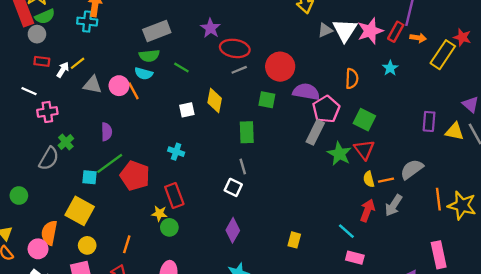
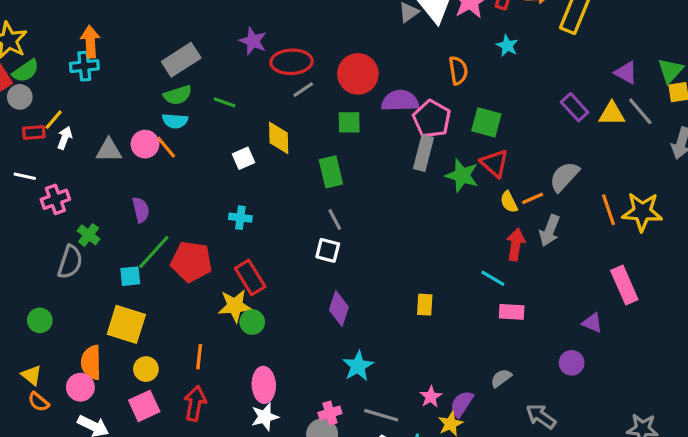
yellow line: (78, 63) -> (54, 120), moved
purple rectangle: (429, 121) -> (575, 107), turned -36
yellow star: (159, 213) -> (235, 306), size x1.5

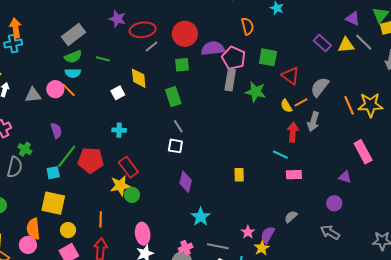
red triangle: (495, 163) -> (290, 76), moved
gray arrow: (541, 416) -> (330, 232), moved

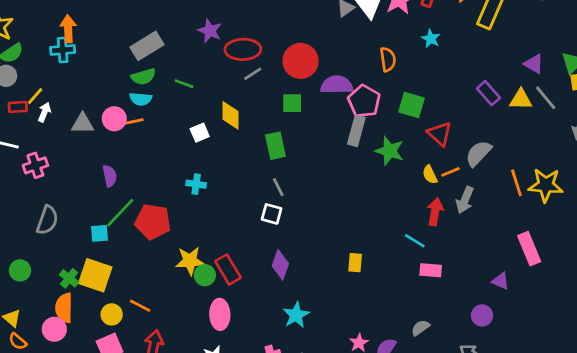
orange line: (69, 90) -> (132, 122), turned -63
green cross: (25, 149) -> (69, 278), moved
red rectangle: (128, 167) -> (228, 269), moved
orange line: (101, 219) -> (140, 306), moved, turned -70
pink ellipse: (143, 234) -> (220, 314), moved

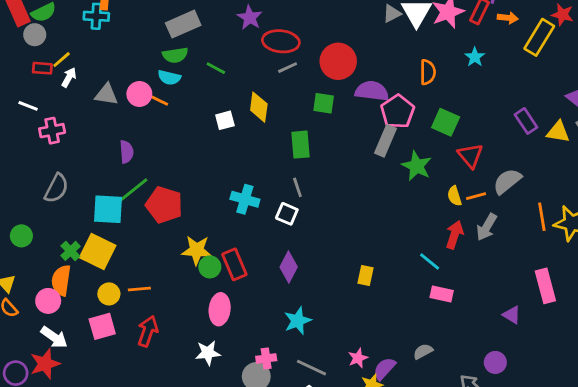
orange line: (132, 122) -> (158, 100), turned 30
cyan cross: (196, 184) -> (245, 199), moved, size x1.4
cyan square: (99, 233) -> (108, 209), size x1.6
orange line: (140, 306) -> (139, 289), turned -40
purple circle: (482, 315) -> (495, 362), moved

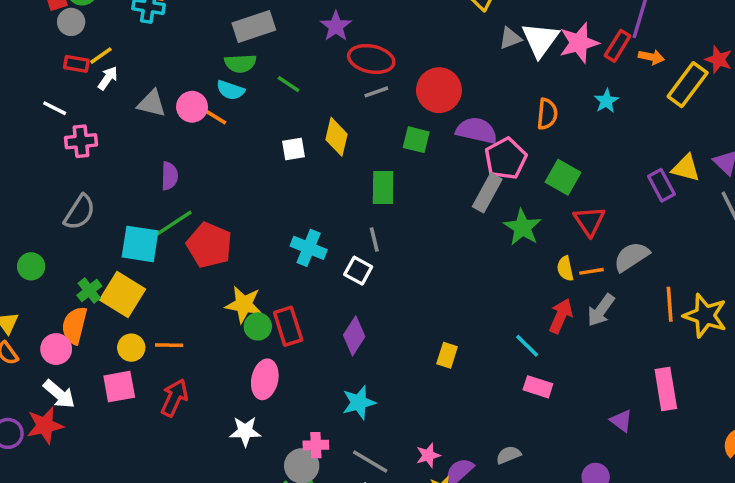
yellow triangle: (558, 132) -> (686, 168), moved

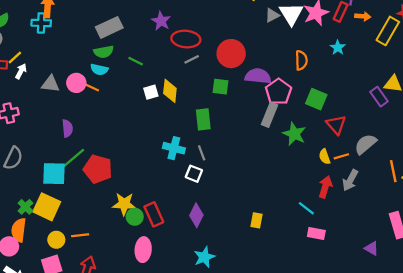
white square: (293, 149) -> (151, 92), moved
cyan cross: (309, 248) -> (174, 148), moved

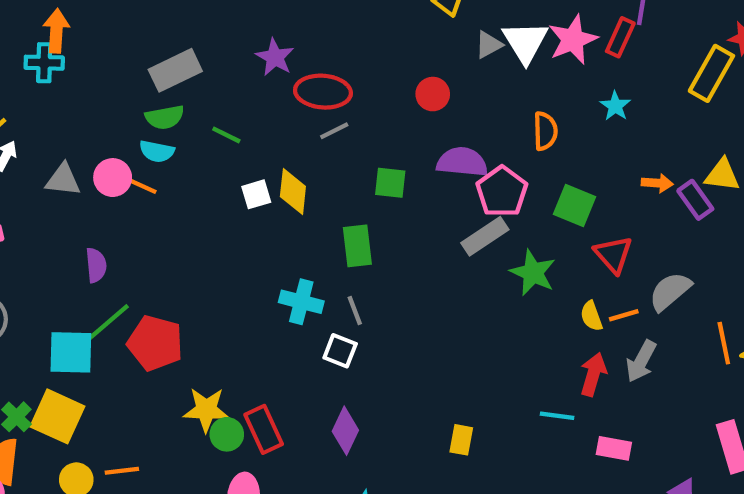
orange arrow: (363, 16) -> (657, 183), moved
red circle: (231, 54) -> (433, 94), moved, size x0.6
gray rectangle: (270, 115) -> (485, 236), turned 35
cyan line: (306, 208) -> (557, 416), turned -30
pink rectangle: (316, 233) -> (614, 448), moved

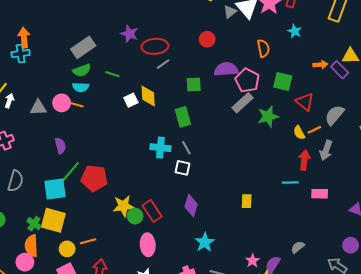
green star: (533, 273) -> (268, 116), turned -30

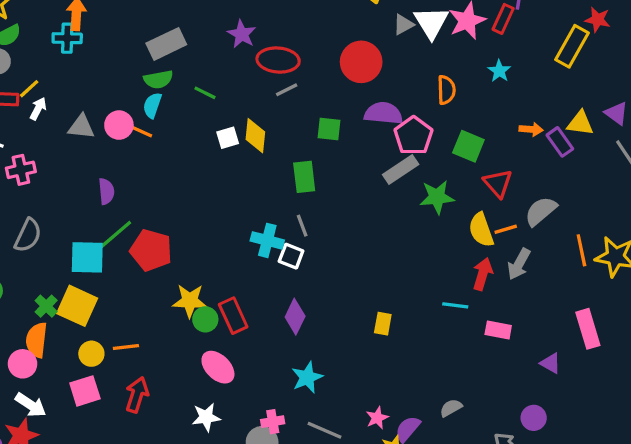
red circle: (207, 39) -> (361, 62), size x1.6
cyan semicircle: (81, 87) -> (152, 105), turned 98
yellow semicircle: (299, 133) -> (481, 230), size x1.5
cyan cross: (160, 148) -> (267, 240), moved
pink ellipse: (148, 245) -> (218, 367), turned -50

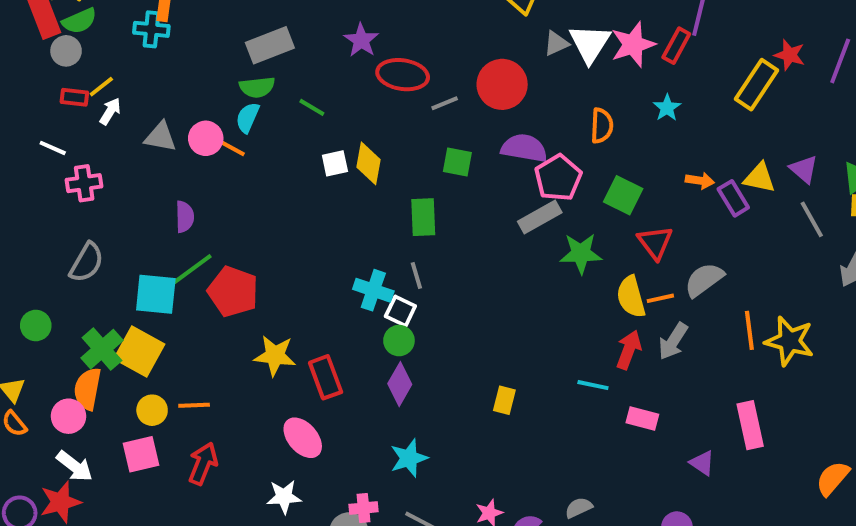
gray line: (287, 90) -> (445, 103), moved
green cross: (46, 306) -> (102, 349), size x1.5
green circle: (205, 319) -> (399, 341), moved

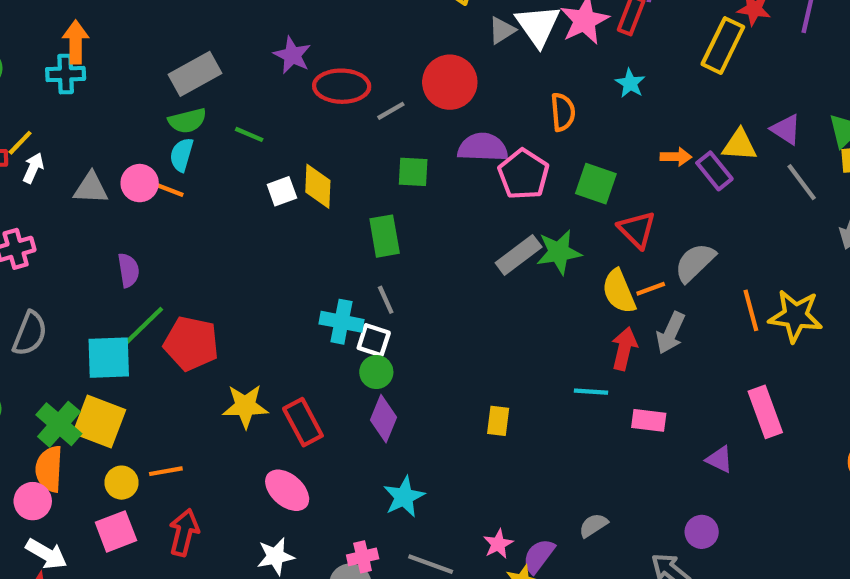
gray rectangle: (540, 217) -> (519, 255), moved

